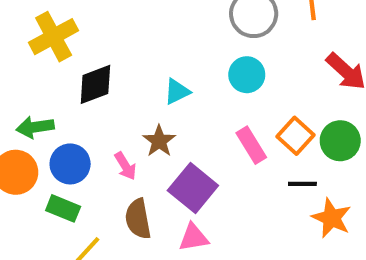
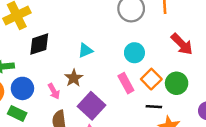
cyan circle: (247, 75) -> (134, 53), moved

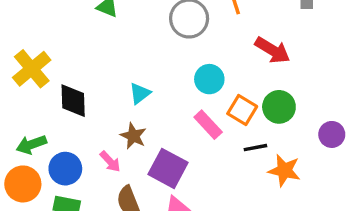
black diamond: (39, 44) -> (73, 101), turned -60

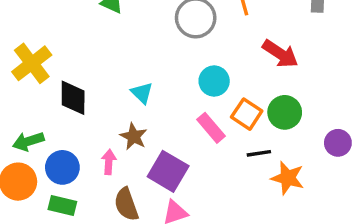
cyan triangle: (140, 93) -> (142, 93), turned -40
pink arrow: (110, 161) -> (109, 162), turned -135

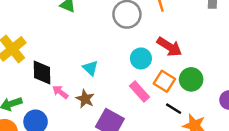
red arrow: (280, 54) -> (169, 47), moved
black line: (259, 153) -> (174, 109), turned 42
pink arrow: (109, 162) -> (60, 92), moved, turned -56

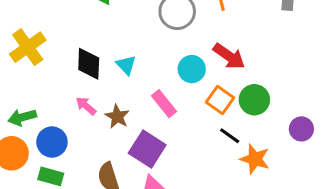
cyan triangle: (90, 68) -> (126, 65), moved
black diamond: (42, 73) -> (89, 64), moved
pink rectangle: (140, 91) -> (164, 104), moved

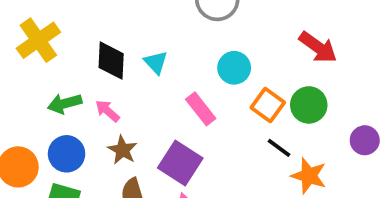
red arrow: (229, 56) -> (318, 47), moved
brown star: (117, 116) -> (122, 150), moved
green arrow: (22, 117) -> (65, 104), moved

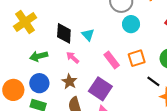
cyan circle: (234, 68) -> (131, 24), moved
orange square: (268, 105) -> (137, 58), moved, turned 36
pink arrow: (107, 111) -> (73, 58), moved

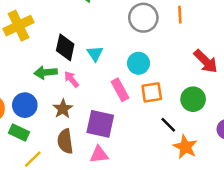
cyan circle: (131, 24) -> (138, 63), moved
green arrow: (39, 56) -> (46, 72), moved
purple square: (100, 89) -> (100, 124), turned -30

